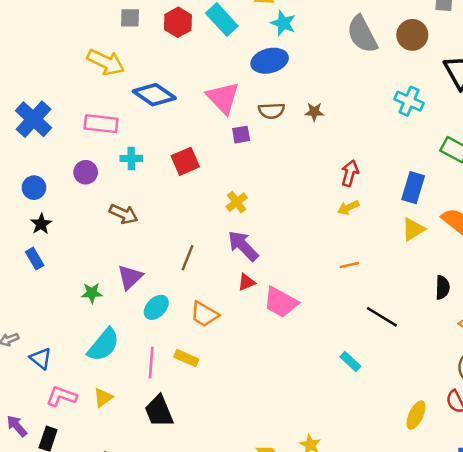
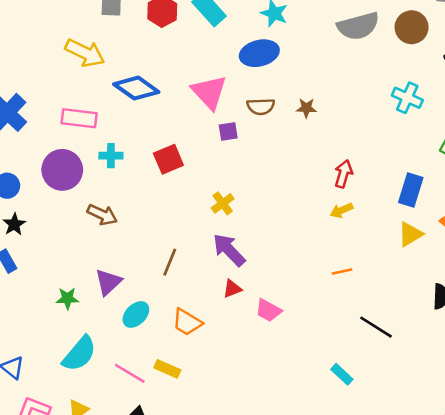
gray semicircle: (362, 34) -> (358, 26), turned -78
purple circle: (86, 172) -> (62, 170), size x1.6
pink trapezoid: (281, 302) -> (268, 310), size x0.7
pink line: (151, 363) -> (130, 373), turned -64

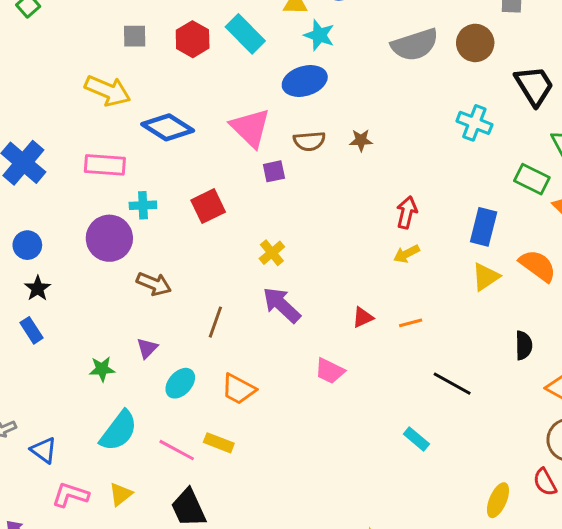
purple circle: (62, 170) -> (109, 238), moved
brown arrow: (102, 215) -> (154, 284), moved
purple triangle: (108, 282) -> (147, 348), size x0.7
red triangle: (232, 289) -> (363, 317), moved

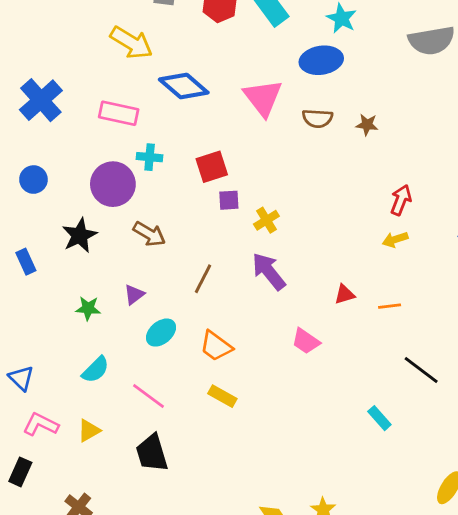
purple square: (274, 171) -> (229, 200), moved
black star: (38, 288) -> (80, 235), moved, size x1.4
cyan semicircle: (119, 431) -> (96, 370), size x0.7
yellow rectangle: (219, 443) -> (222, 396), moved

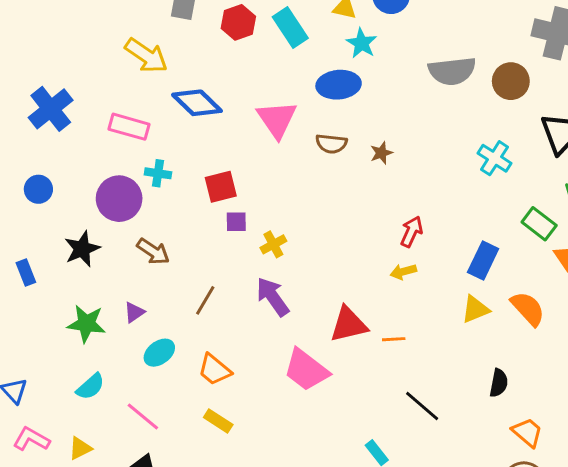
brown star: (367, 125) -> (381, 153), turned -30
red triangle: (345, 294) -> (349, 325), size x1.8
green star: (88, 308) -> (86, 324), size x1.5
pink trapezoid: (306, 341) -> (306, 370), size x1.6

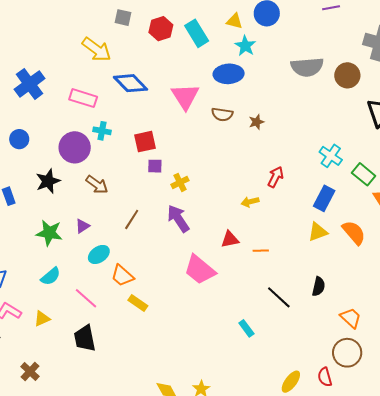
cyan cross: (495, 158) -> (331, 156), moved
yellow arrow: (403, 272) -> (250, 202), moved
red triangle: (349, 325) -> (230, 239), size x0.7
orange trapezoid: (214, 370) -> (122, 276), moved
black semicircle: (499, 383) -> (319, 286), moved

